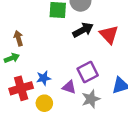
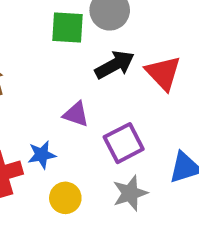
purple triangle: (69, 87) -> (76, 114), moved
yellow circle: (44, 103) -> (65, 198), moved

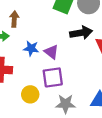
purple square: (124, 143) -> (53, 77), moved
blue star: (42, 155) -> (31, 48), moved

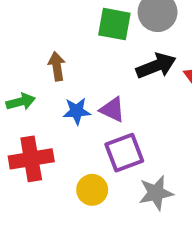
brown arrow: (14, 19) -> (57, 66), moved

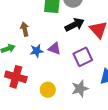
purple square: (124, 153) -> (83, 57), moved
red cross: (31, 159) -> (16, 77), turned 30

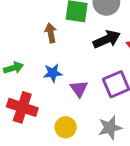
brown arrow: (25, 29) -> (51, 33), moved
purple triangle: (54, 49) -> (79, 89), moved, turned 32

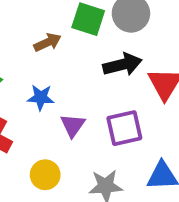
brown arrow: (51, 33) -> (48, 42), turned 66

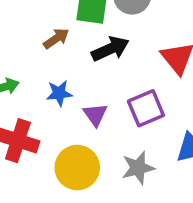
black arrow: (122, 65) -> (110, 49), moved
yellow circle: (45, 175) -> (77, 168), size x1.5

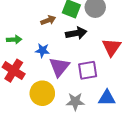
purple triangle: (95, 115) -> (59, 67), size x1.5

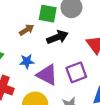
purple triangle: (59, 67) -> (47, 75), turned -30

